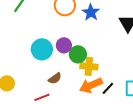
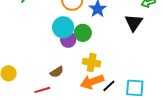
cyan circle: (42, 49) -> (63, 27), moved
green circle: (78, 54) -> (83, 33), moved

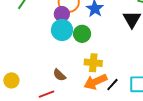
purple circle: (68, 40) -> (62, 14), moved
brown semicircle: (57, 72) -> (59, 75), turned 80

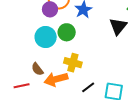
cyan circle: (62, 30) -> (46, 37), moved
orange arrow: (95, 82) -> (56, 79), moved

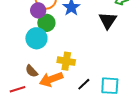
green circle: (67, 32) -> (46, 23), moved

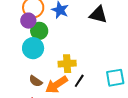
black triangle: (108, 20) -> (98, 15), turned -36
black line: (84, 84) -> (79, 81), moved

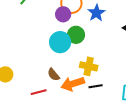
green circle: (39, 31) -> (76, 35), moved
black line: (79, 81) -> (96, 86), turned 32

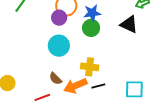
blue star: (96, 13) -> (92, 13), turned 30
green circle: (76, 35) -> (91, 28), moved

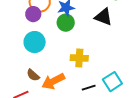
yellow cross: (90, 67) -> (79, 58), moved
black line: (98, 86) -> (89, 88), moved
cyan square: (134, 89) -> (112, 82), turned -30

